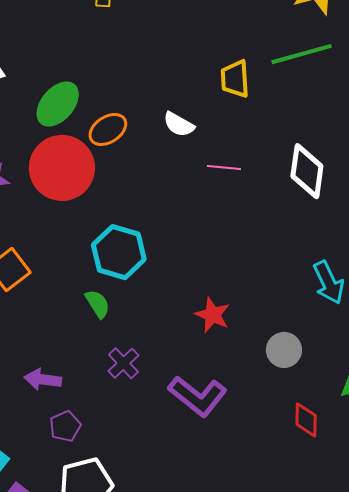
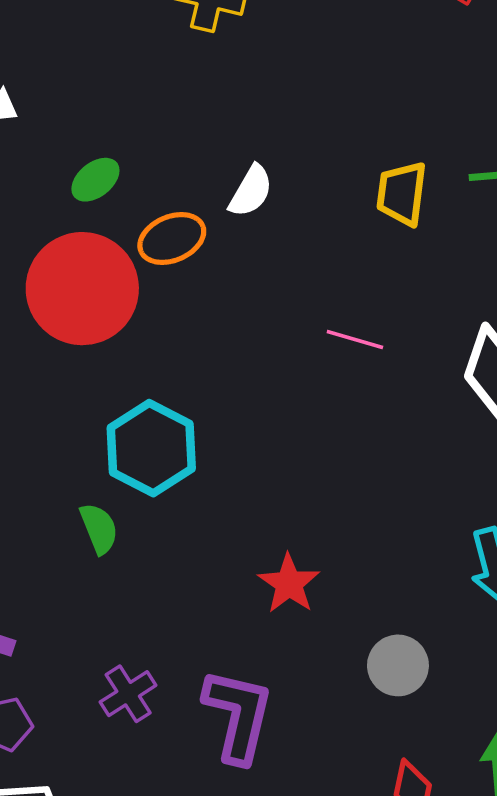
green ellipse: (58, 104) -> (95, 180), size x0.6
white semicircle: (179, 124) -> (251, 191), moved, turned -100
purple cross: (123, 363) -> (128, 694), moved
purple L-shape: (198, 396) -> (238, 716), turned -126

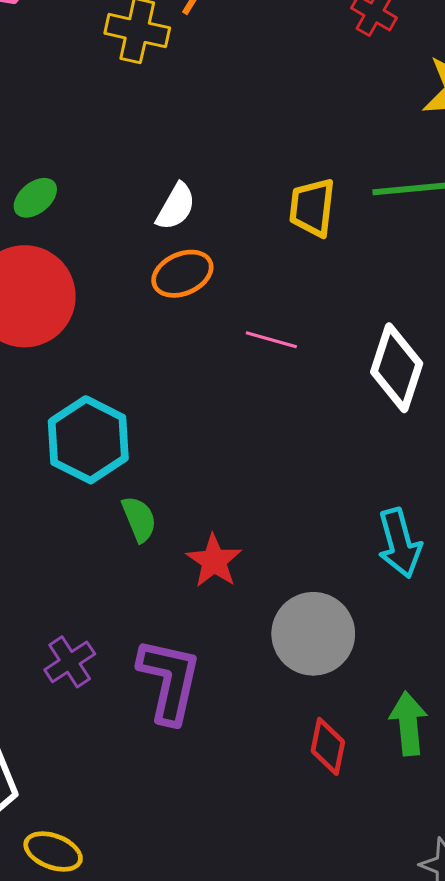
orange ellipse: (172, 238) -> (182, 274), moved
green semicircle: (99, 528) -> (139, 519), moved
gray circle: (398, 665) -> (313, 634), size x1.5

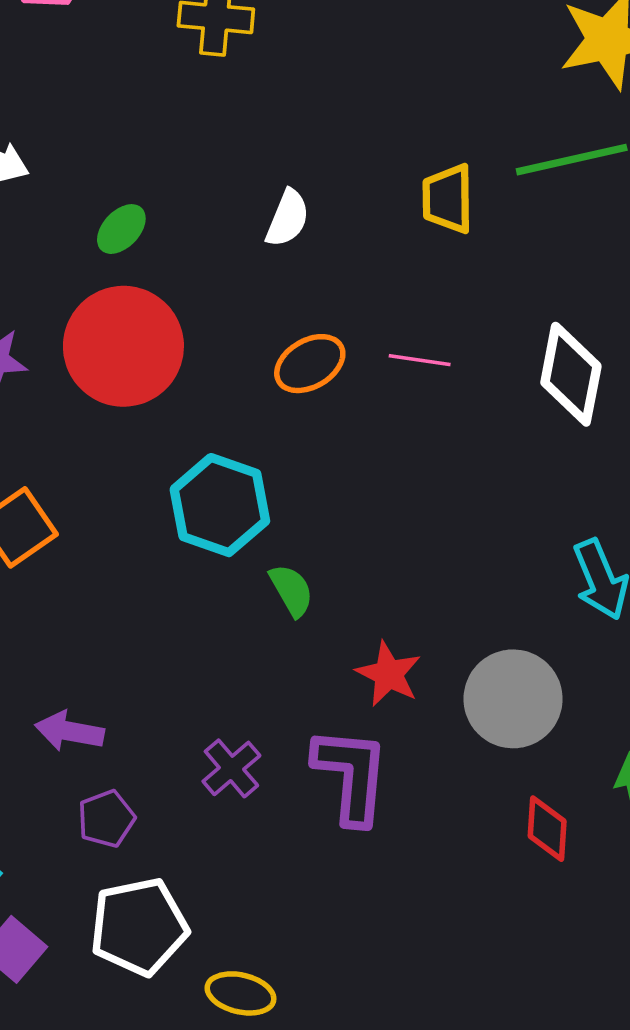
orange ellipse: (182, 274) -> (310, 364), moved
red star: (214, 561) -> (389, 674), moved

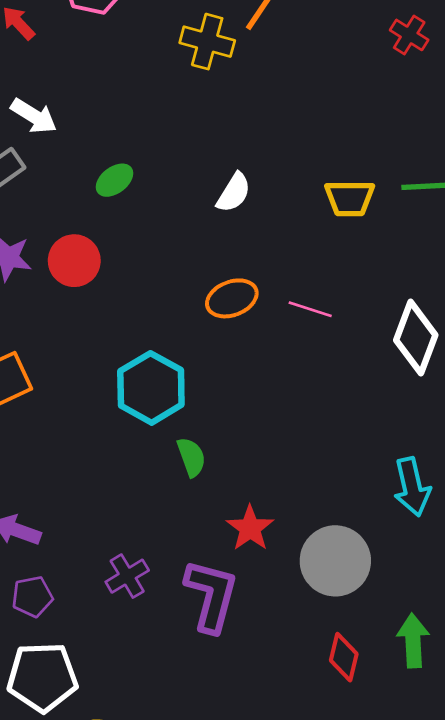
yellow trapezoid: (448, 199) -> (350, 198), turned -99
red circle: (123, 346) -> (74, 261), moved, size x0.6

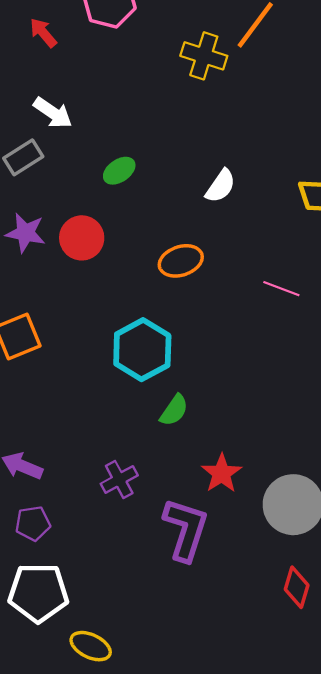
orange ellipse: (232, 298) -> (181, 261), moved
green semicircle: (191, 457) -> (174, 410), turned 52
purple cross: (127, 576) -> (119, 479), moved

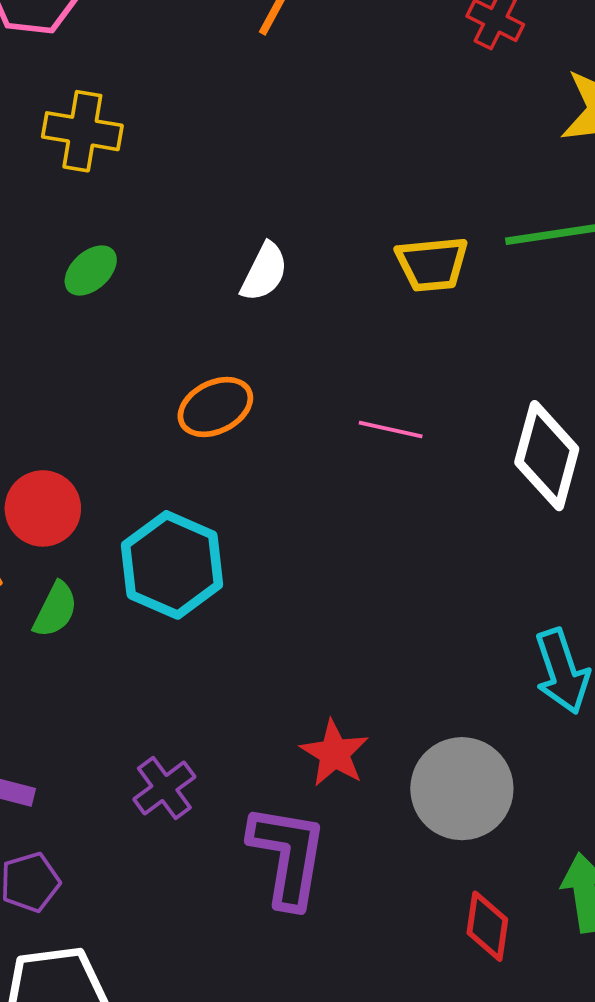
yellow cross: (204, 56) -> (82, 131), moved
red circle: (82, 238) -> (43, 508), moved
green semicircle: (174, 410) -> (55, 610), moved

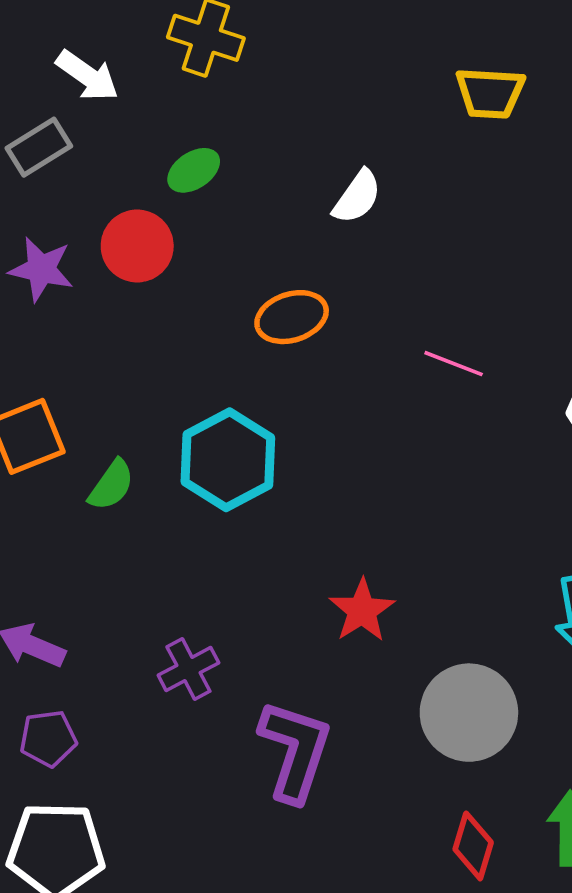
yellow trapezoid: (432, 264) -> (490, 93), moved
red circle: (43, 508) -> (137, 246), moved
red star: (334, 753) -> (362, 610), moved

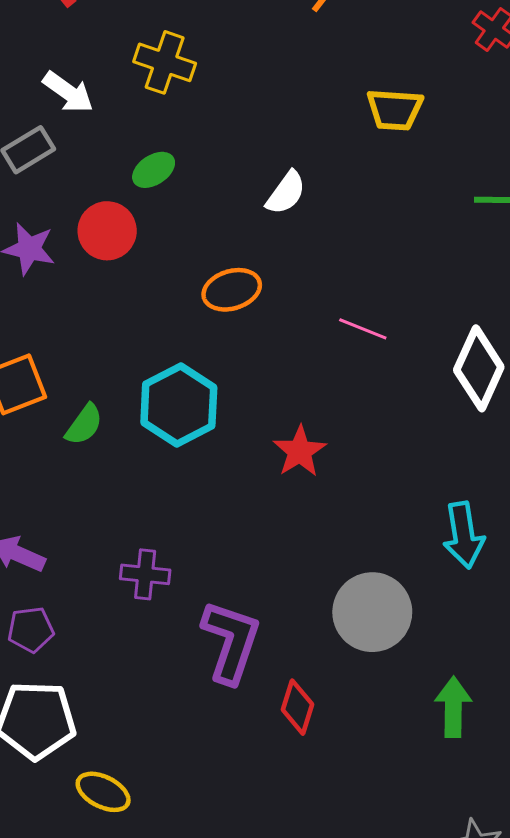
red star: (362, 610) -> (300, 451), moved
purple cross: (188, 669) -> (145, 574), turned 33
red diamond: (473, 846) -> (297, 707), moved

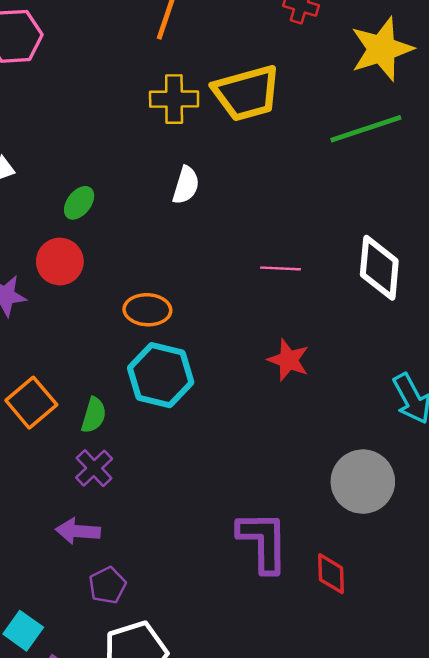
yellow cross: (165, 62) -> (174, 99), moved
yellow trapezoid: (395, 110) -> (247, 93), size x1.5
orange ellipse: (232, 290) -> (147, 310), moved, turned 39
red star: (300, 451) -> (288, 360), moved
purple cross: (145, 574) -> (94, 468), moved, turned -30

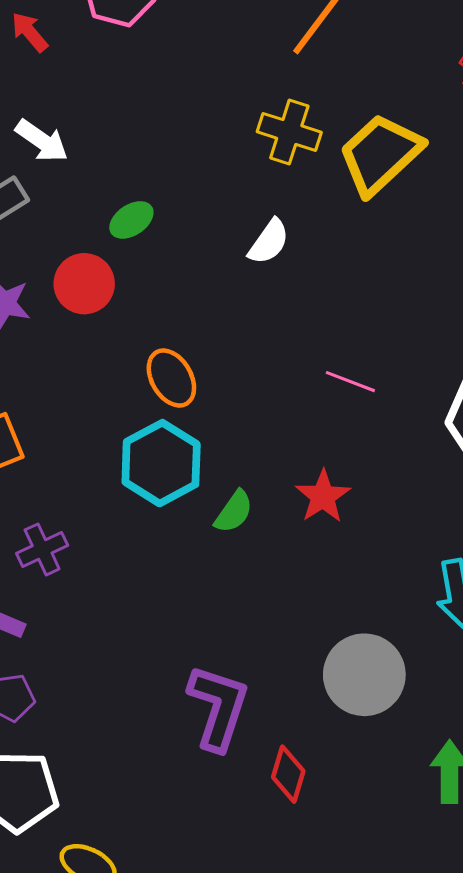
yellow trapezoid: (247, 93) -> (380, 154), turned 134
orange ellipse: (147, 310) -> (171, 378), turned 39
green semicircle: (94, 415) -> (234, 512), moved

